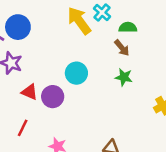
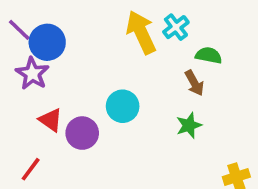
blue circle: (18, 27) -> (47, 42), moved
green star: (124, 77) -> (189, 125), turned 30

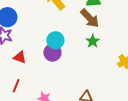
brown arrow: (194, 83) -> (90, 18), size x1.5
purple circle: (82, 133) -> (52, 53), moved

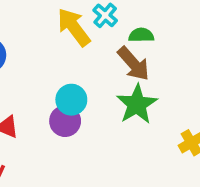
green star: (93, 41) -> (137, 104), size x1.6

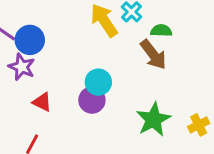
green star: (137, 104) -> (153, 119), moved

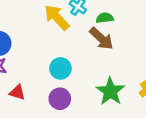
purple circle: (92, 100) -> (60, 99), moved

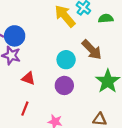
brown arrow: (101, 39) -> (92, 50), moved

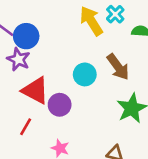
red triangle: (28, 78) -> (35, 90), size x1.6
purple circle: (64, 85) -> (60, 105), moved

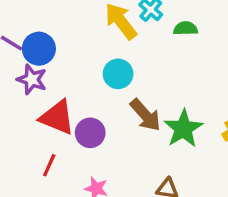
brown arrow: (118, 67) -> (145, 115), moved
cyan circle: (85, 74) -> (118, 74), moved

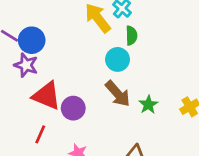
green semicircle: (185, 28) -> (131, 36), moved, turned 90
cyan circle: (118, 74) -> (118, 59), moved
green star: (183, 129) -> (148, 105), size x0.6

